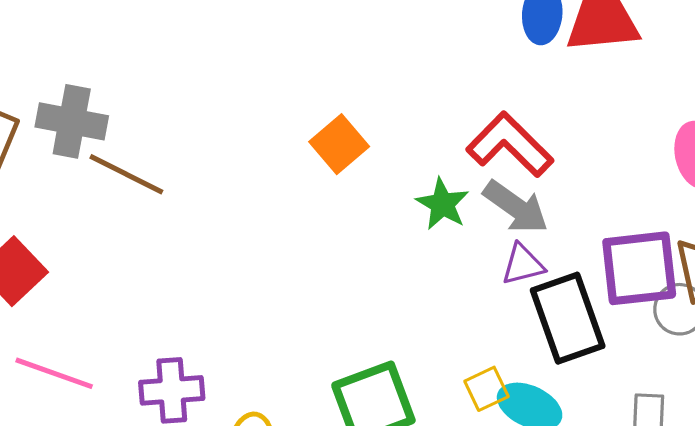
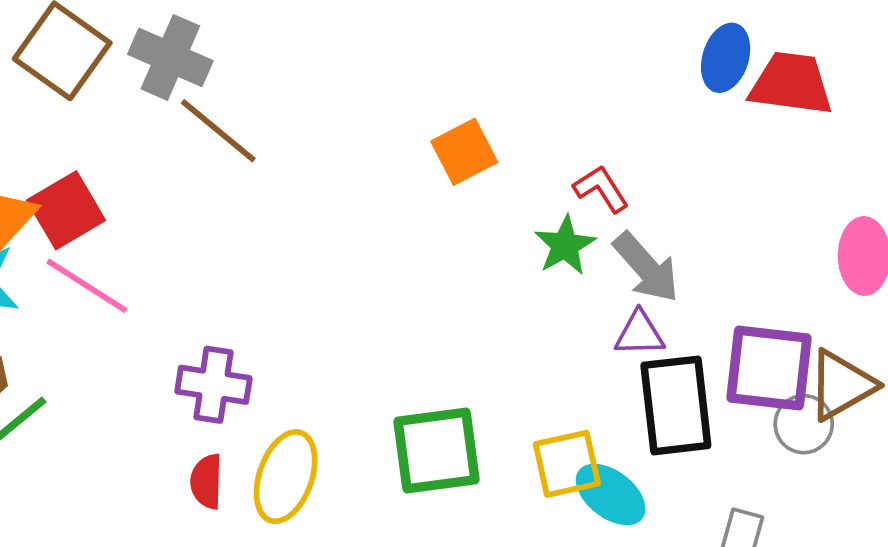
red L-shape: (510, 145) -> (601, 189), moved, size x0.6
pink line: (54, 373) -> (87, 286), moved
yellow square: (486, 389) -> (567, 464), size x1.4

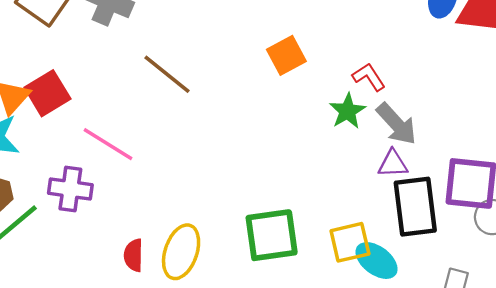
brown line: (218, 131) -> (167, 74), moved
pink line: (87, 286) -> (108, 144), moved
purple cross: (213, 385) -> (70, 189), moved

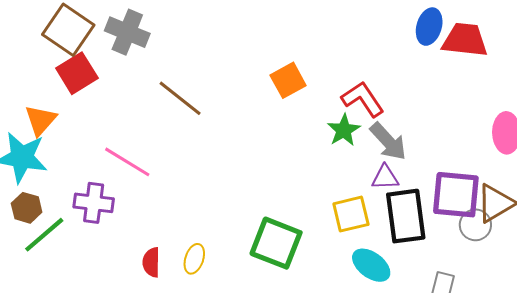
red L-shape: (369, 77) -> (363, 99), size x1.4
red square: (47, 93) -> (77, 73), moved
green square: (272, 235) -> (276, 243), turned 30
yellow square: (350, 242) -> (351, 214), moved
yellow ellipse: (181, 252) -> (194, 259), size x0.6

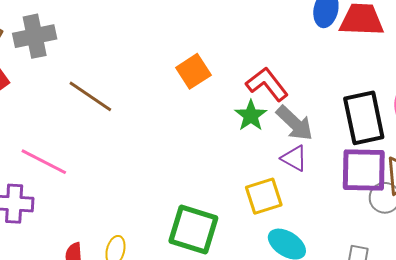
gray cross: (127, 32) -> (35, 36), turned -30
purple triangle: (385, 177) -> (294, 158), turned 36
black rectangle: (406, 216) -> (364, 118), moved

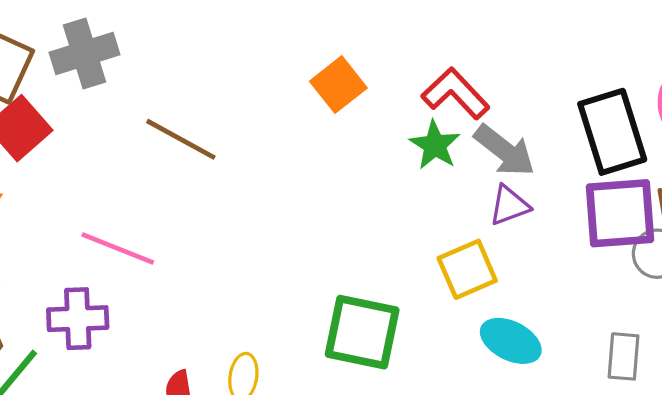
purple triangle: (294, 158) -> (509, 205), turned -44

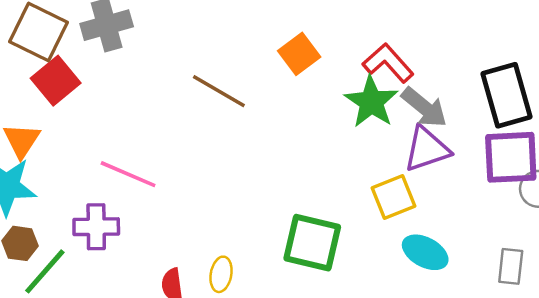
brown line: (181, 139) -> (219, 91), moved
green star: (435, 145) -> (371, 102), size x1.4
purple triangle: (509, 205) -> (427, 149), size x1.5

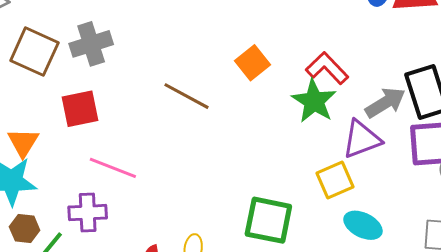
red square: (56, 81) -> (80, 109), moved, turned 30
gray arrow: (424, 107) -> (385, 103), moved, turned -69

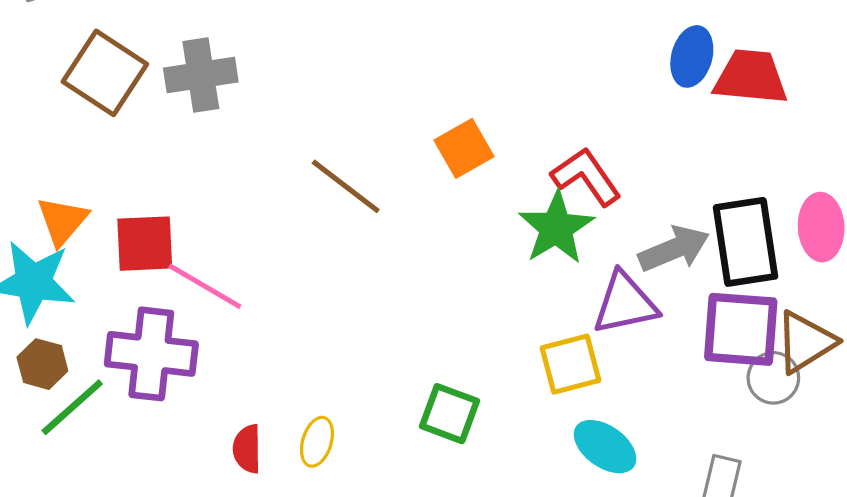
red square: (80, 109) -> (145, 244), moved
purple cross: (88, 213) -> (151, 354), size x1.4
green square: (268, 220) -> (449, 414), size x0.7

